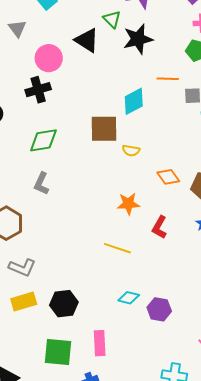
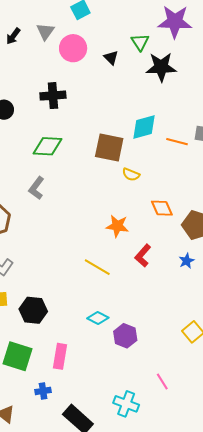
black triangle: (87, 40) -> (111, 58), size x0.6
pink circle: (49, 58) -> (73, 48), moved
orange line: (168, 79) -> (177, 142), moved

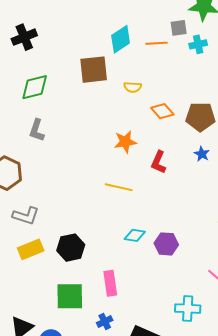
yellow semicircle: (131, 175) -> (133, 87), moved

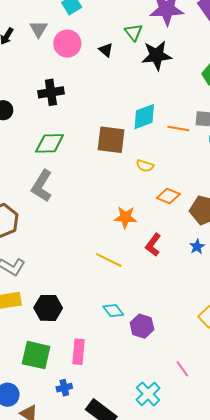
orange diamond: (162, 111) -> (168, 196), turned -40
gray L-shape: (37, 130) -> (42, 186), size x1.4
cyan diamond: (135, 235) -> (113, 311), turned 30
cyan cross: (188, 309) -> (148, 394), turned 30

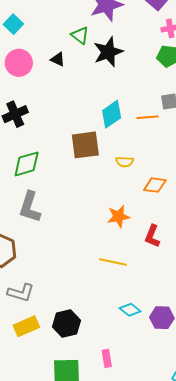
pink rectangle: (78, 352) -> (107, 358), size x0.7

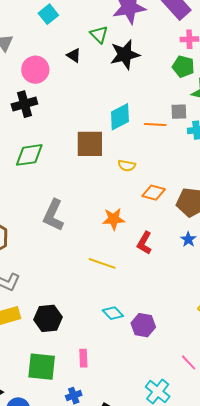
cyan square: (13, 24) -> (48, 14), moved
pink circle: (19, 63) -> (35, 70), moved
gray L-shape: (30, 207) -> (53, 215), moved

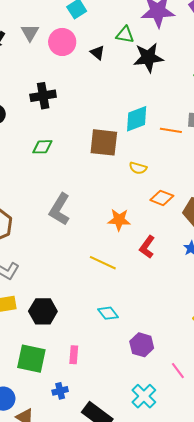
green triangle: (99, 34) -> (125, 35), turned -42
pink circle: (35, 70) -> (62, 42), moved
green diamond: (29, 155) -> (42, 147), size x0.7
purple hexagon: (143, 325) -> (142, 345), moved

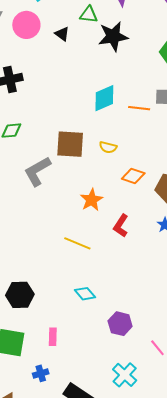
brown square: (104, 142) -> (70, 144), moved
gray L-shape: (60, 209) -> (37, 171), moved, turned 32
orange star: (119, 220) -> (92, 200), turned -30

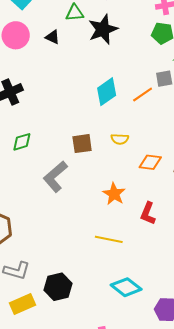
orange line: (139, 108) -> (143, 95), turned -30
brown square: (70, 144) -> (82, 144), size x0.7
cyan diamond: (85, 294) -> (126, 287), size x1.4
black hexagon: (20, 295) -> (58, 287), moved

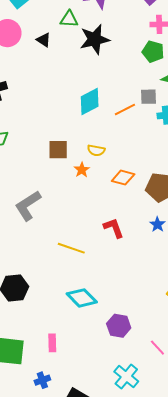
gray L-shape: (55, 177) -> (28, 206), moved
orange star: (114, 194) -> (82, 170), moved, size x0.7
red L-shape: (148, 213) -> (114, 228), turned 130

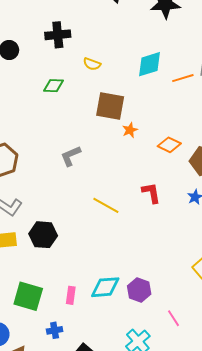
brown square: (58, 150) -> (110, 106), size x1.4
yellow semicircle: (96, 150) -> (92, 64), moved
gray L-shape: (28, 206) -> (71, 156), size x0.7
cyan diamond: (82, 298) -> (105, 287), moved, turned -60

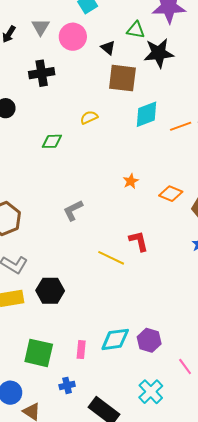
black cross: (58, 35) -> (42, 73), moved
yellow semicircle: (92, 64) -> (89, 117), turned 138
brown square: (110, 106) -> (122, 78), moved
red L-shape: (151, 193) -> (139, 241), moved

